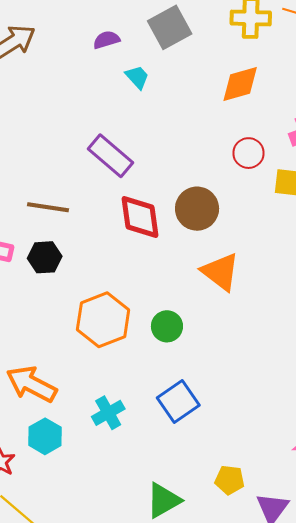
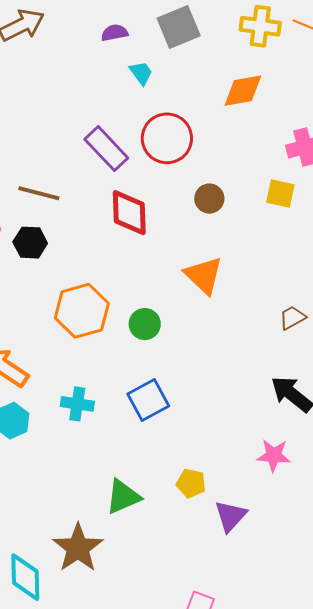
red circle: (249, 153) -> (167, 138), moved, size x1.6
brown circle: (197, 209) -> (209, 199), moved, size x0.7
cyan cross: (108, 413) -> (77, 404), turned 32

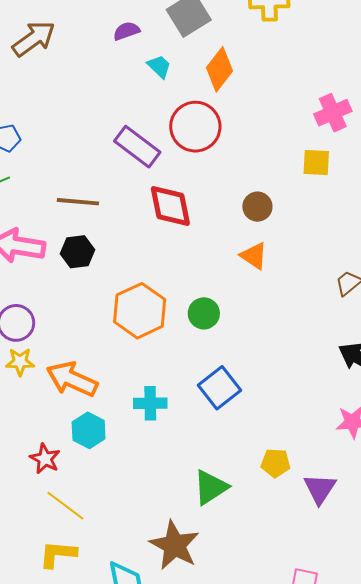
orange diamond: (243, 91) -> (219, 69), moved, turned -33
brown circle: (209, 199) -> (257, 207), moved
orange triangle: (204, 275) -> (254, 256), size x0.7

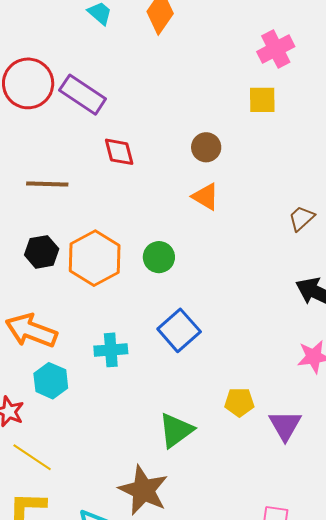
red circle: (195, 127) -> (28, 83), moved
brown line: (78, 202) -> (47, 184), moved
red diamond: (170, 206) -> (119, 152), size x0.7
black hexagon: (78, 252) -> (42, 252), moved

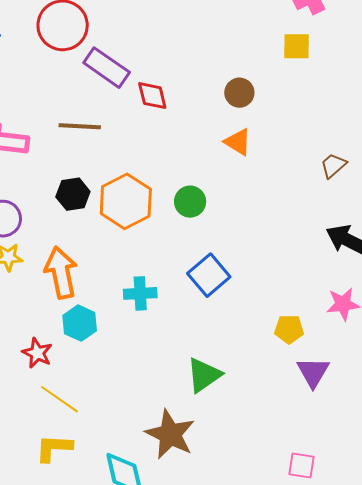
purple rectangle: (83, 95) -> (107, 68), moved
orange arrow: (31, 331) -> (61, 273), turned 57
yellow pentagon: (239, 402) -> (289, 329), moved

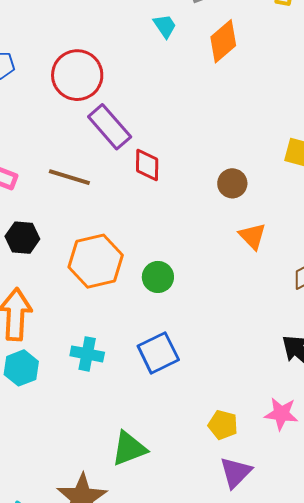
orange triangle: (238, 142) -> (252, 236), moved
black hexagon: (73, 194) -> (22, 238), moved

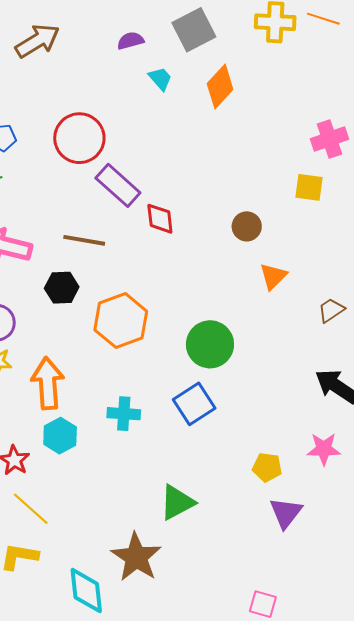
orange triangle: (252, 236) -> (273, 276), turned 36
black hexagon: (22, 238) -> (62, 288), moved
green circle: (158, 277) -> (210, 344), moved, size x1.5

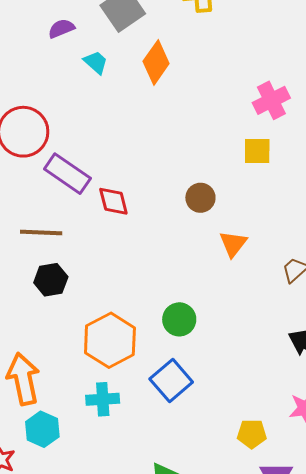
black hexagon: (62, 288) -> (51, 280), moved
orange hexagon: (121, 321) -> (110, 340), moved
green circle: (210, 344) -> (179, 319), size x0.7

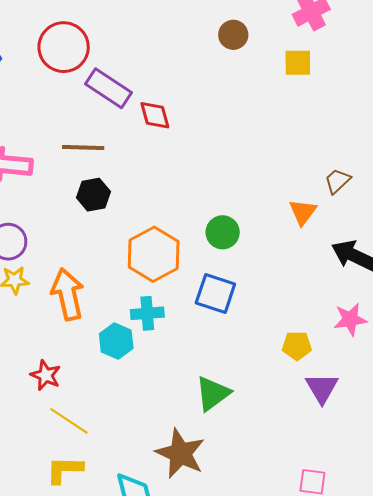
brown circle: (200, 198) -> (233, 35), moved
orange triangle: (233, 244) -> (303, 212), moved
blue square: (171, 380) -> (215, 293), turned -30
cyan hexagon: (42, 429) -> (116, 341), moved

